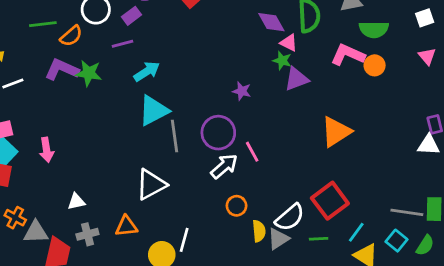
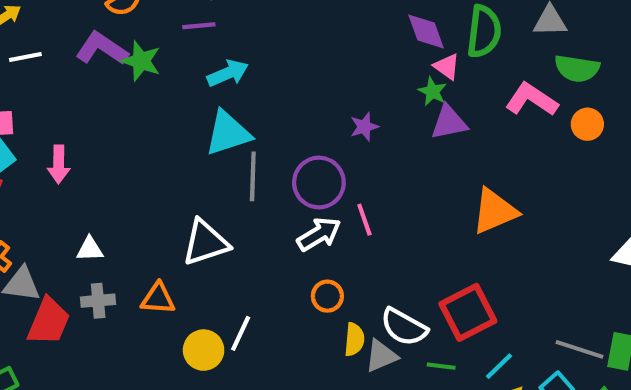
orange circle: (375, 65) -> (587, 124), moved
purple star: (242, 91) -> (364, 127), turned 30
white semicircle: (290, 217) -> (404, 327), turned 60

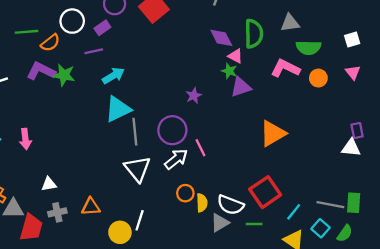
white triangle: (205, 243) -> (137, 169), moved, turned -44
yellow semicircle: (354, 339) -> (202, 203), moved
cyan line: (499, 366) -> (294, 212), moved

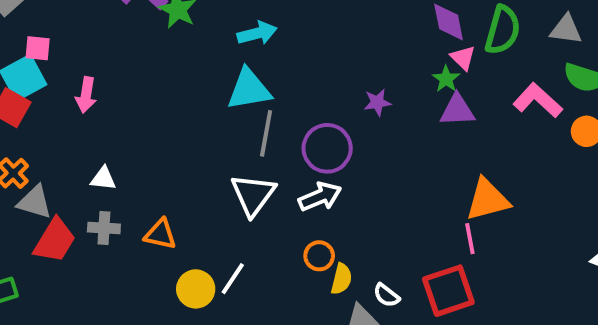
pink line: (201, 148) -> (470, 239), moved
white semicircle: (230, 205) -> (386, 295), size x0.6

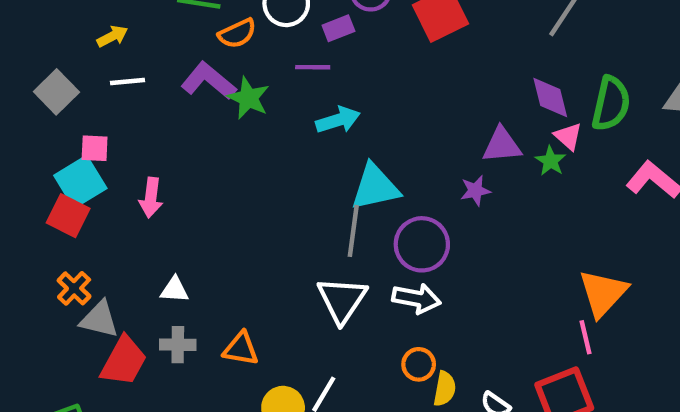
cyan triangle: (249, 89) -> (375, 187), moved
purple triangle: (457, 110) -> (502, 145), moved
white arrow: (320, 197) -> (416, 298), turned 36
orange triangle: (487, 200) -> (603, 293), turned -30

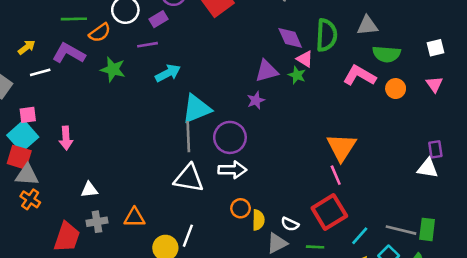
purple L-shape: (208, 81) -> (69, 53), moved
white triangle: (342, 300) -> (189, 178), turned -44
gray triangle: (99, 319) -> (27, 175), moved

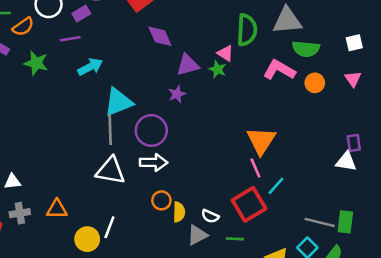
gray triangle: (367, 26) -> (287, 21), size x1.4
purple diamond: (290, 38) -> (160, 36), moved
cyan line: (360, 236) -> (276, 186), moved

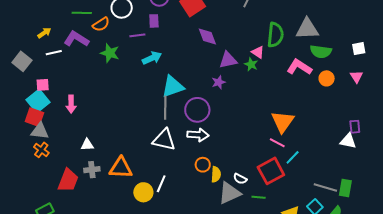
purple rectangle: (81, 14) -> (154, 21), moved, turned -64
pink line: (255, 168) -> (277, 143), turned -42
orange triangle: (57, 209) -> (121, 168), size x1.4
gray triangle: (197, 235) -> (229, 193), size x1.4

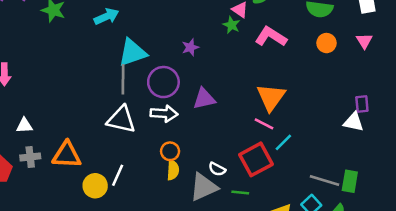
purple triangle: (228, 60) -> (204, 99), moved
pink L-shape: (299, 67) -> (271, 37), moved
yellow semicircle: (216, 174) -> (173, 170), moved

